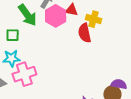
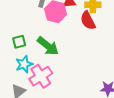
green arrow: (27, 15) -> (48, 46), moved

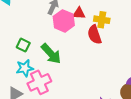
green square: (19, 42) -> (23, 45), turned 32

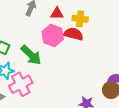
pink hexagon: (64, 21) -> (53, 35), moved
red semicircle: (94, 35) -> (73, 34), turned 126

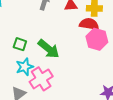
pink hexagon: (53, 35) -> (97, 39), moved

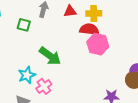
green square: (20, 44) -> (24, 25), moved
pink cross: (41, 79) -> (44, 86), size x0.7

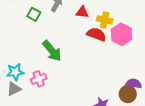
pink hexagon: (98, 44) -> (122, 34), moved
cyan star: (27, 75) -> (15, 72), moved

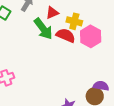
red triangle: (82, 12) -> (52, 13), turned -32
green arrow: (52, 51) -> (43, 29), moved

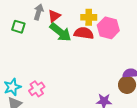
red triangle: (52, 13) -> (54, 16), moved

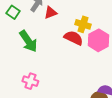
green arrow: (60, 32) -> (28, 41), moved
pink cross: (37, 89) -> (30, 81), moved, turned 35

